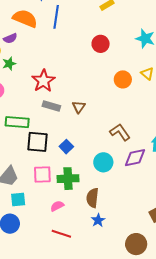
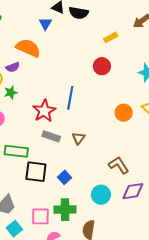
blue line: (56, 17) -> (70, 98), moved
red circle: (101, 44) -> (102, 66), moved
pink square: (42, 175) -> (40, 216), moved
cyan square: (18, 200) -> (14, 229), turned -35

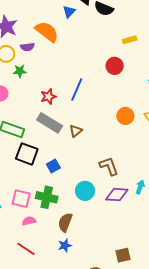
red star: (44, 111) -> (48, 97), size x0.7
gray rectangle: (51, 136) -> (50, 123), size x1.4

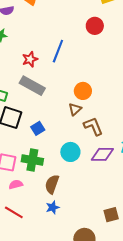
orange circle: (125, 116) -> (83, 91), moved
brown triangle: (76, 131) -> (75, 109), moved

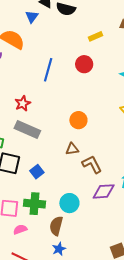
blue line: (58, 51) -> (48, 70), moved
orange circle: (83, 91) -> (78, 120), moved
brown triangle: (75, 109) -> (72, 149), turned 40
cyan circle: (70, 152) -> (69, 203), moved

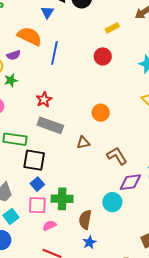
blue line: (48, 70) -> (54, 53), moved
brown triangle: (72, 149) -> (83, 143), moved
blue square: (37, 172) -> (37, 184), moved
cyan circle: (69, 203) -> (112, 202), moved

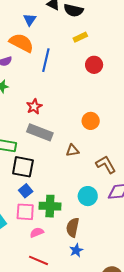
blue triangle: (47, 12) -> (30, 20), moved
yellow rectangle: (112, 28) -> (80, 37), moved
cyan circle: (112, 202) -> (88, 196), moved

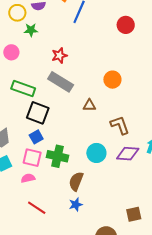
pink semicircle: (37, 232) -> (28, 178), moved

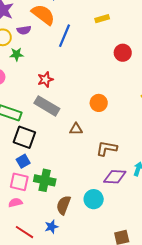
red circle: (126, 25) -> (123, 53), moved
brown L-shape: (120, 125) -> (107, 148), turned -60
cyan circle: (96, 153) -> (94, 199), moved
blue star: (76, 204) -> (51, 227), moved

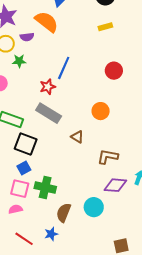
blue line: (65, 36) -> (64, 68), moved
red circle: (123, 53) -> (114, 71), moved
brown triangle: (76, 129) -> (77, 137), turned 32

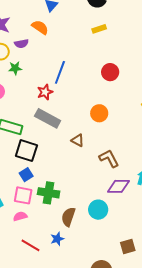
orange semicircle: (47, 22) -> (40, 27), size x0.7
brown L-shape: (108, 157) -> (109, 158), turned 55

